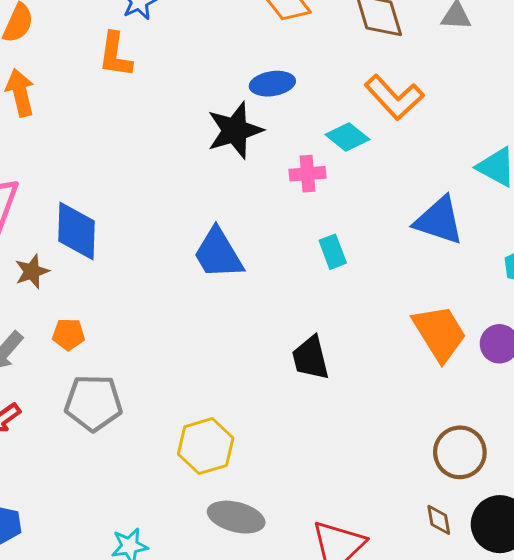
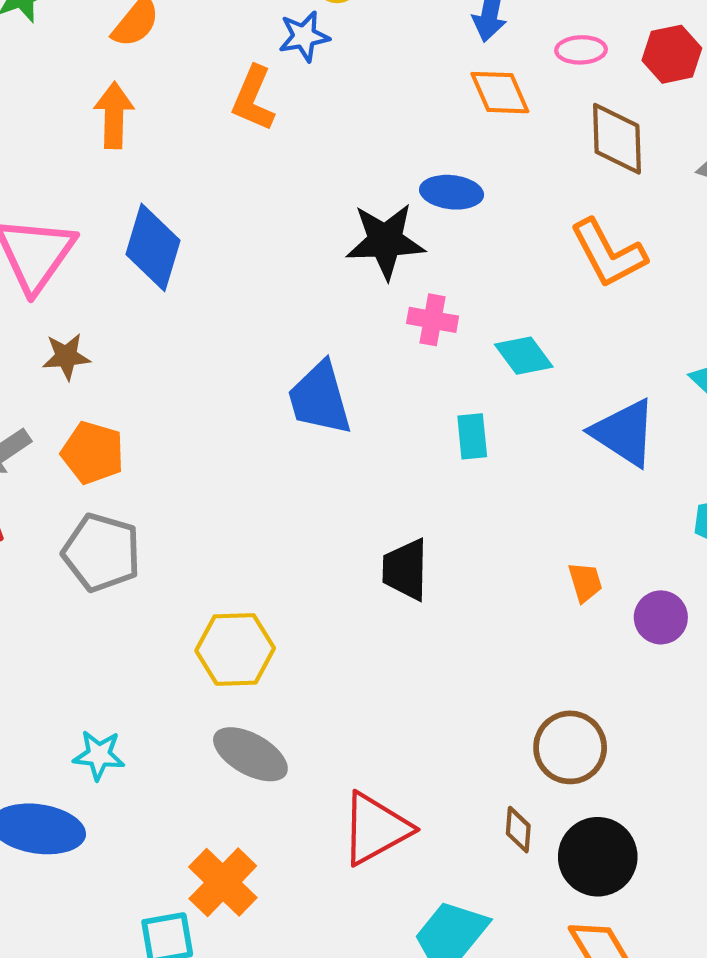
cyan diamond: (347, 137) -> (524, 356), moved
pink cross: (308, 174) -> (433, 320), moved
blue diamond: (76, 231) -> (153, 247), moved
orange trapezoid: (440, 333) -> (585, 582), size x0.5
orange pentagon: (69, 334) -> (93, 453), size x1.4

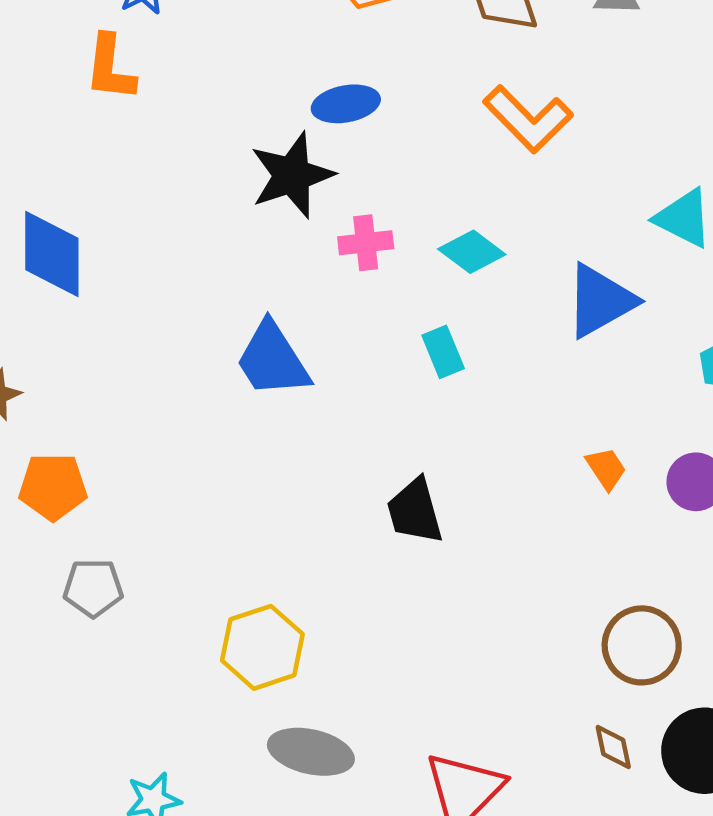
blue triangle: (624, 433) -> (600, 301), turned -46
gray pentagon: (102, 552) -> (93, 588), size x0.7

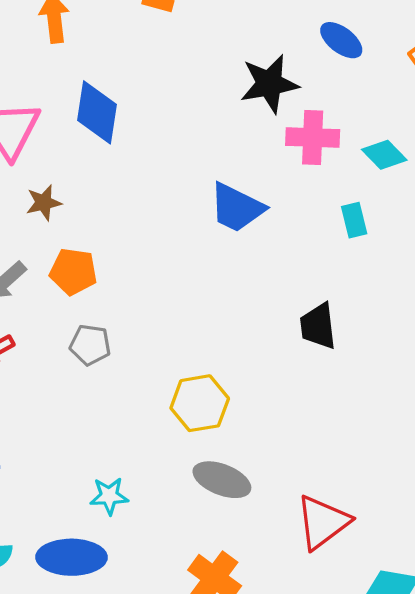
blue ellipse: (346, 104) -> (341, 40), moved, turned 39
pink cross: (366, 243) -> (313, 138), size x1.4
blue trapezoid: (273, 360) -> (237, 208), turned -40

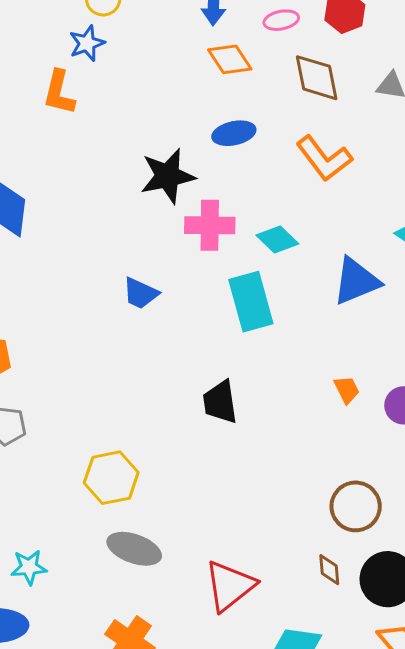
blue ellipse: (341, 40) -> (234, 133), turned -48
blue trapezoid: (237, 208) -> (140, 293), size x0.7
cyan rectangle: (354, 220) -> (251, 302), size x1.8

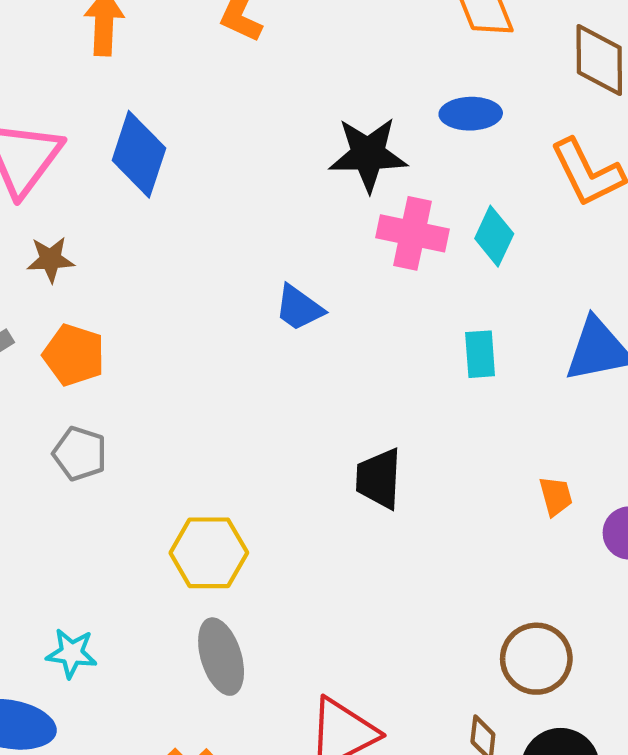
cyan diamond: (277, 239) -> (494, 236), moved, turned 60
cyan rectangle: (251, 302) -> (480, 354), moved, size x0.6
gray ellipse: (134, 549) -> (221, 657), turned 42

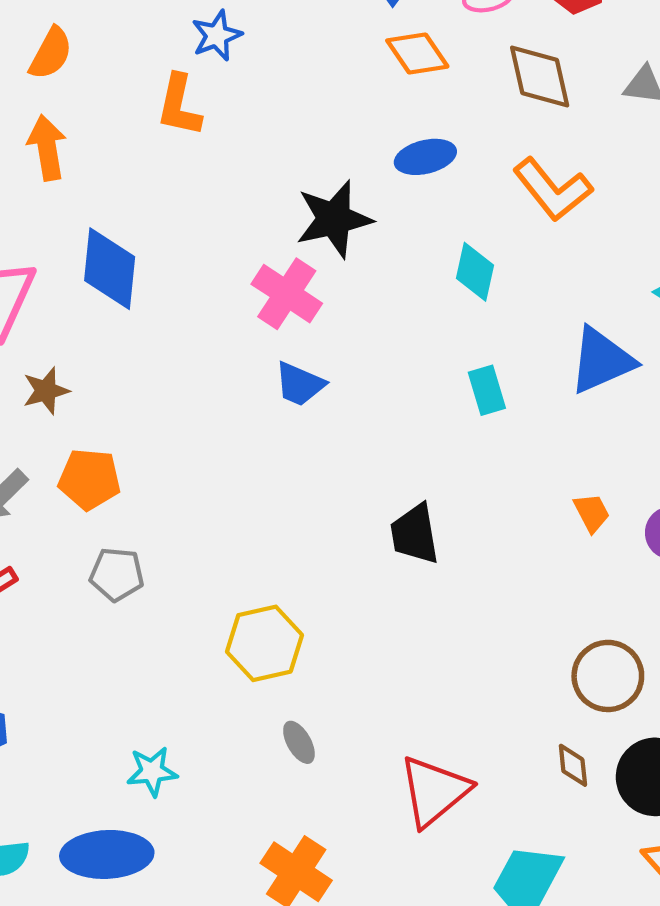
pink cross: (413, 233) -> (287, 294), moved, turned 34
gray ellipse: (221, 657) -> (299, 742), size x0.6

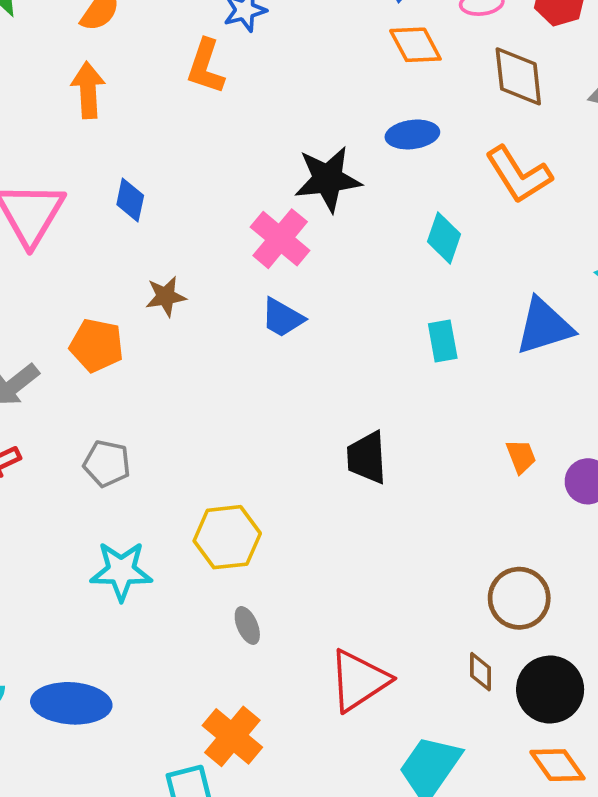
blue diamond: (110, 269) -> (130, 200), size x0.6
brown star: (46, 391) -> (166, 296), moved
orange pentagon: (90, 479) -> (97, 345), moved
cyan star: (152, 771) -> (121, 571), moved, size x1.4

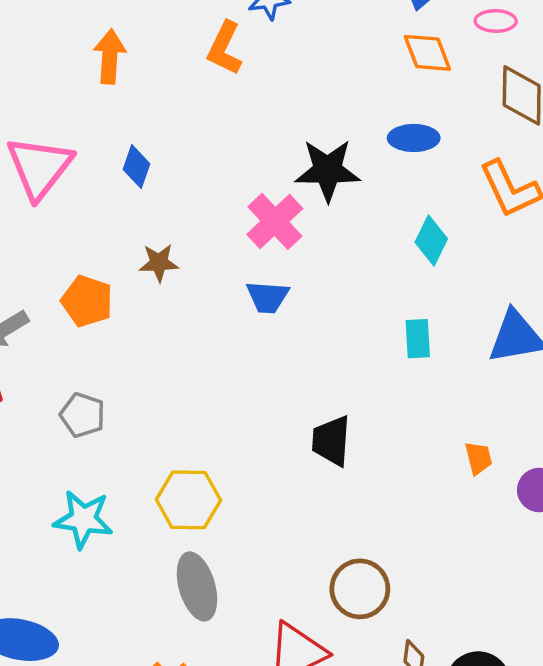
blue trapezoid: (282, 318) -> (268, 297), turned -33
brown circle: (519, 598) -> (360, 589), moved
gray ellipse: (247, 625) -> (197, 586), size x1.8

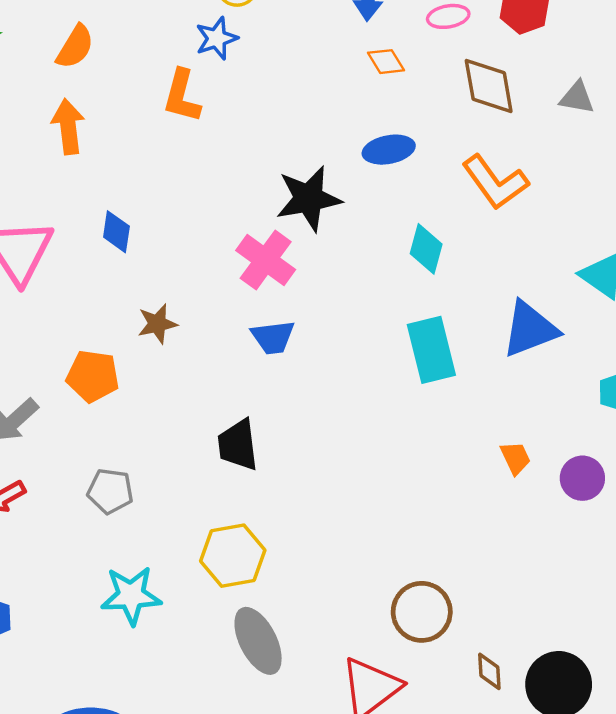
orange diamond: (427, 53) -> (386, 62), size x0.7
cyan rectangle: (418, 339) -> (431, 350), size x1.6
black trapezoid: (331, 441) -> (238, 445), moved

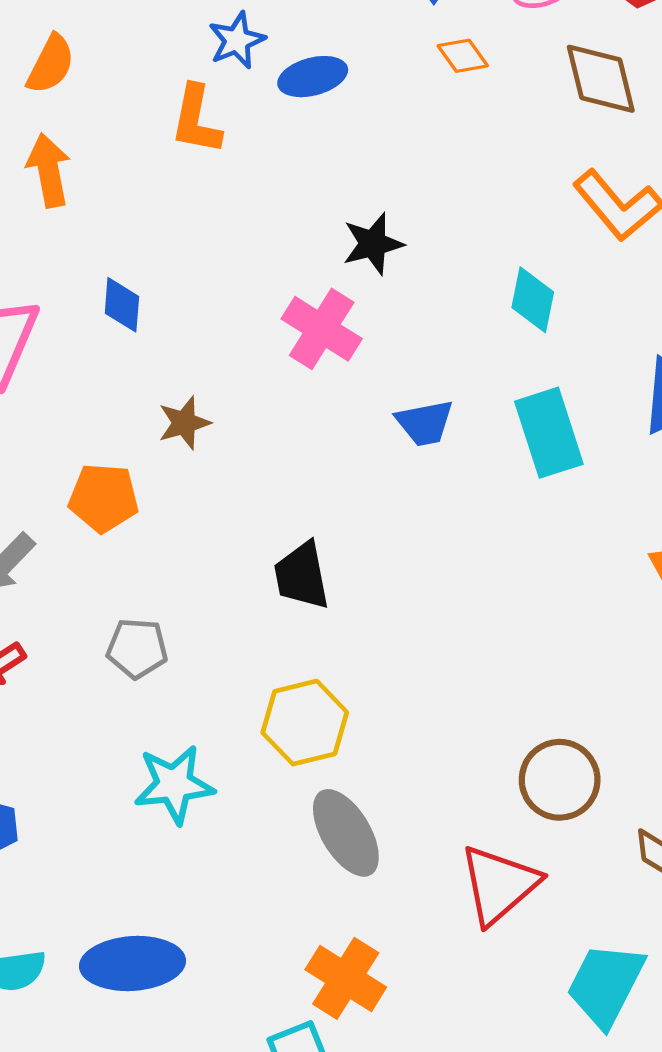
blue ellipse: (389, 150) -> (313, 77), moved
black star: (309, 199) -> (373, 244), size x0.7
blue trapezoid: (273, 337) -> (425, 423), moved

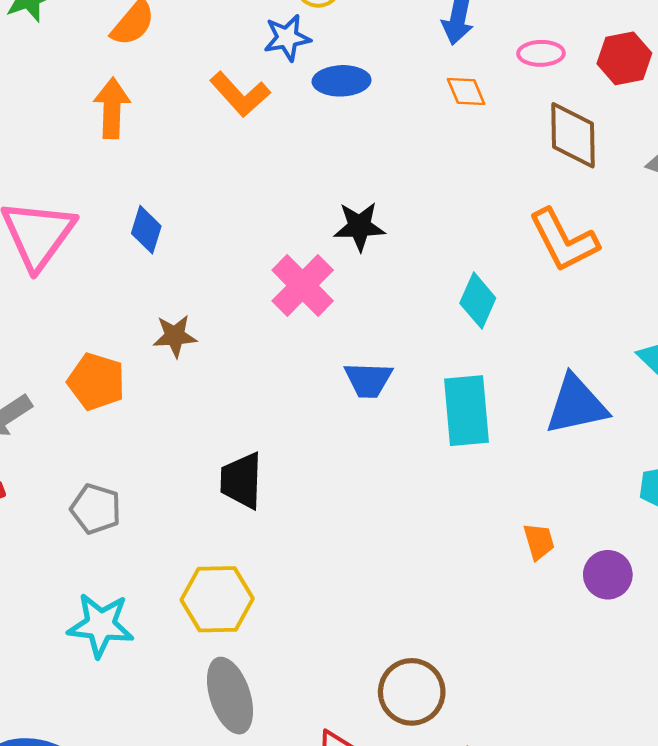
orange L-shape: (196, 120) -> (240, 94), turned -66

